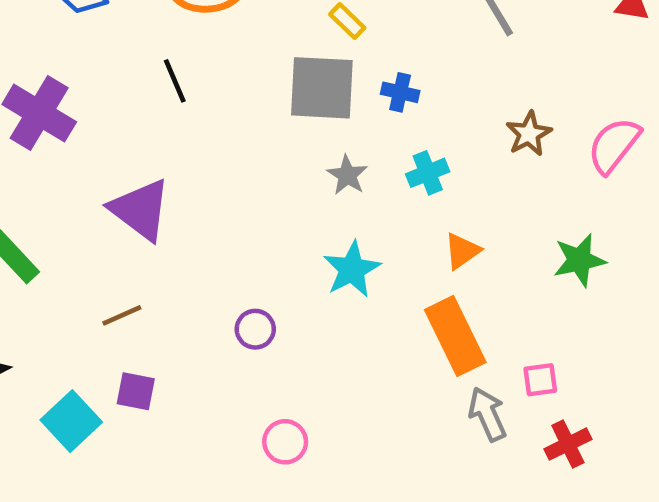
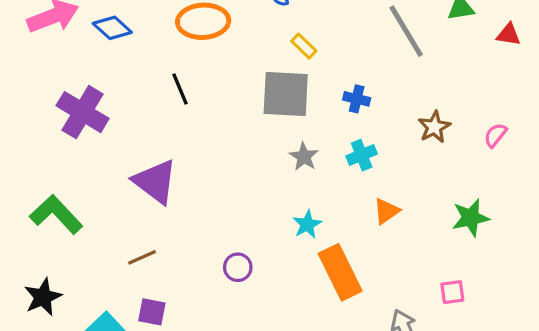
blue cross: (400, 92) -> (357, 99), moved
pink semicircle: (614, 145) -> (495, 135), size x0.6
cyan star: (352, 269) -> (307, 224), size x0.7
orange rectangle: (455, 336) -> (340, 272), moved
pink square: (540, 380) -> (452, 292), moved

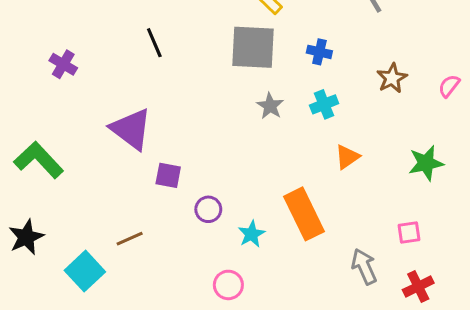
purple cross: (83, 112) -> (63, 64), size x0.6
cyan star: (307, 224) -> (252, 234), moved
brown line: (142, 257) -> (130, 239), moved
purple square: (152, 312) -> (168, 175), moved

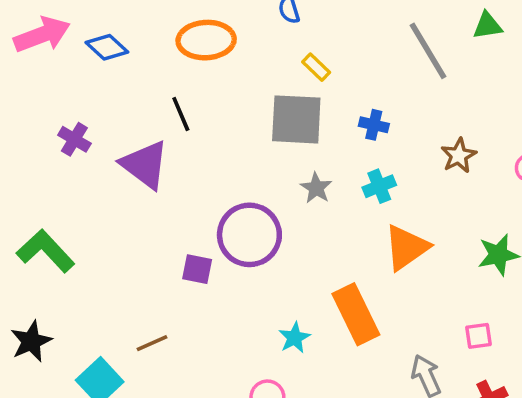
purple triangle: (131, 129) -> (145, 165), moved
orange triangle: (347, 157) -> (406, 248), size x1.6
purple circle: (208, 209) -> (249, 235), moved, size x2.0

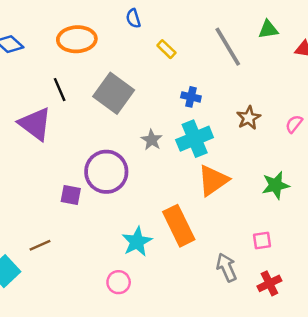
yellow rectangle: (316, 67) -> (166, 49), moved
gray square: (296, 119) -> (114, 93), moved, turned 33
cyan cross: (379, 186) -> (195, 139), size x1.6
cyan star: (294, 338) -> (137, 242), size x1.4

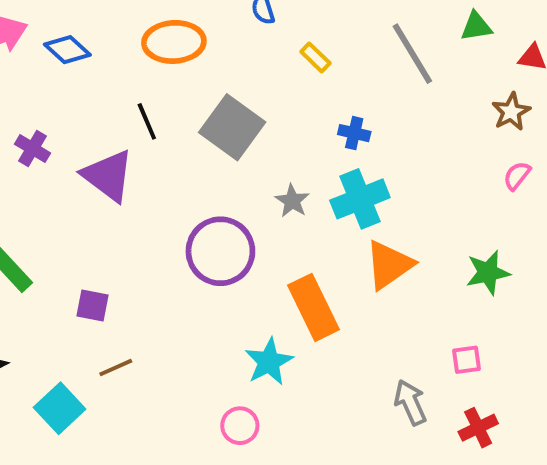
brown star: (249, 118) -> (511, 112), moved
purple square: (71, 195) -> (93, 306), moved
orange rectangle: (179, 226) -> (313, 307), moved

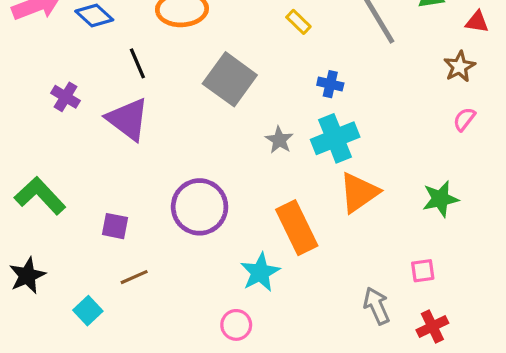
black line: (147, 121) -> (137, 63), moved
purple circle: (220, 251) -> (200, 207), moved
cyan square: (60, 408) -> (88, 311), size x0.7

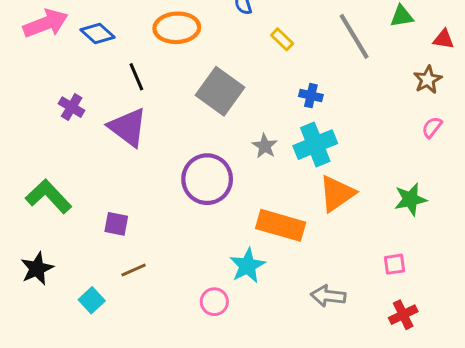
purple circle: (200, 207) -> (207, 179), moved
orange rectangle: (297, 228) -> (281, 225), turned -48
gray arrow: (377, 306) -> (328, 296), moved, turned -60
pink circle: (236, 325) -> (214, 302), moved

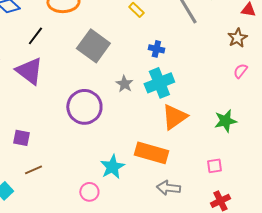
black line: (136, 77) -> (35, 36), turned 60
orange rectangle: (281, 225) -> (151, 153), moved

